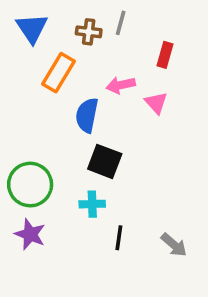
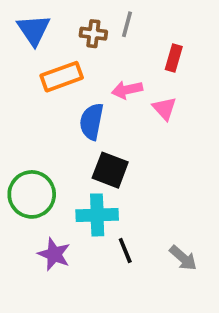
orange rectangle: (59, 73) -> (62, 77), turned 39
cyan cross: (92, 204) -> (97, 215), size x1.5
purple star: (30, 234) -> (54, 254), moved
black line: (119, 238) -> (125, 250), turned -30

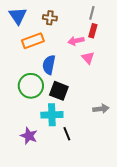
gray line: (127, 24) -> (92, 13), moved
pink arrow: (127, 90) -> (76, 41), moved
green circle: (32, 194) -> (31, 86), moved
gray arrow: (183, 258) -> (101, 109), moved, turned -49

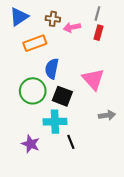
blue triangle: (18, 16) -> (19, 17), turned 30
pink arrow: (76, 41) -> (72, 27), moved
pink triangle: (88, 58) -> (93, 79), moved, size x1.6

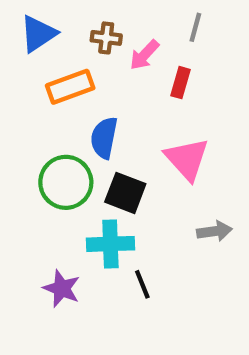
pink arrow: (72, 27) -> (144, 55), turned -35
red rectangle: (98, 33) -> (181, 83), moved

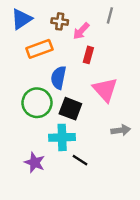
red rectangle: (181, 83) -> (88, 55), moved
black line: (142, 284) -> (80, 160), turned -35

